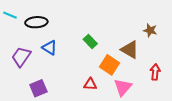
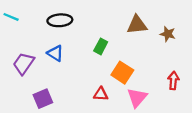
black ellipse: (36, 22) -> (60, 20), moved
green rectangle: (90, 41) -> (101, 46), turned 72
brown triangle: (130, 50) -> (137, 25), moved, turned -36

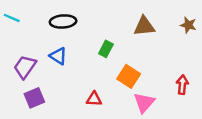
brown star: (168, 34) -> (188, 25), moved
red triangle: (101, 94) -> (94, 99), moved
purple square: (43, 99) -> (34, 98), moved

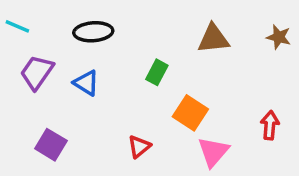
purple trapezoid: (25, 67) -> (37, 72), moved
purple square: (34, 98) -> (51, 145), turned -36
red triangle: (94, 99) -> (139, 146), turned -42

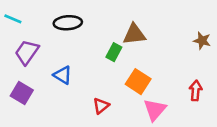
brown star: (279, 37) -> (202, 41), moved
brown triangle: (213, 39) -> (134, 34), moved
blue triangle: (86, 83) -> (63, 75), moved
purple square: (51, 145) -> (22, 93), moved

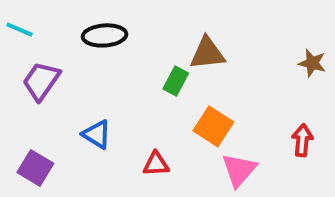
blue triangle: (63, 75) -> (97, 134), moved
purple square: (22, 93) -> (35, 168), moved
red triangle: (101, 106) -> (156, 164), turned 36

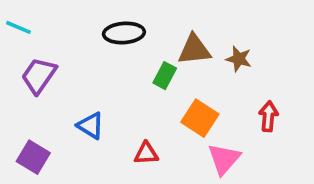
black ellipse: (105, 35) -> (124, 33), moved
brown star: (312, 63) -> (239, 59), moved
red arrow: (302, 140) -> (268, 116), moved

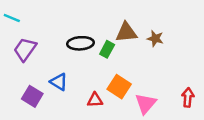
black ellipse: (124, 33) -> (80, 43), moved
red arrow: (268, 116) -> (188, 98), moved
orange square: (200, 118) -> (119, 87), moved
purple square: (33, 157) -> (32, 96), moved

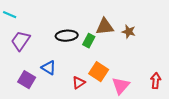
red triangle: (95, 100) -> (79, 83), turned -32

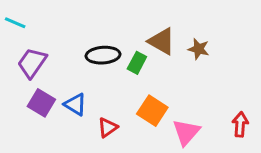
brown triangle: (105, 27) -> (162, 41), turned 36
purple square: (27, 80) -> (41, 103), moved
red triangle: (79, 83) -> (108, 128), moved

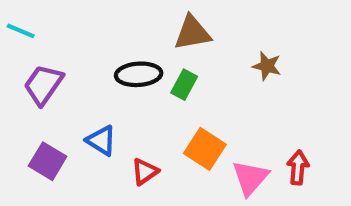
brown triangle: (162, 41) -> (192, 33), moved, turned -40
purple square: (41, 103) -> (48, 161), moved
red arrow: (240, 124) -> (298, 167), moved

